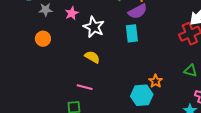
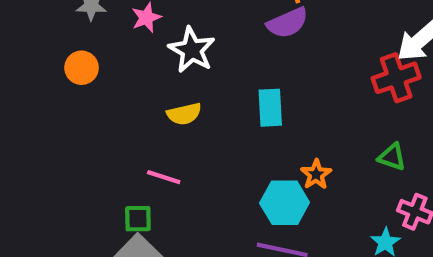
cyan rectangle: (132, 33) -> (270, 108), moved
yellow semicircle: (92, 57) -> (184, 114), turned 133

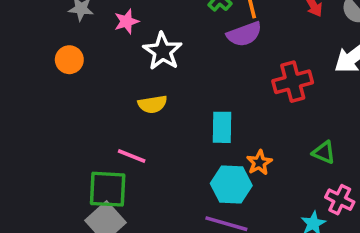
red cross: (396, 78) -> (293, 82), moved
cyan rectangle: (270, 108) -> (222, 127), moved
green square: (138, 219) -> (108, 189), size x1.6

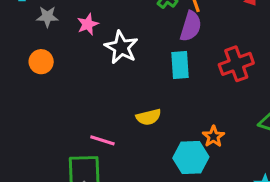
purple semicircle: (244, 34) -> (191, 26), turned -48
yellow semicircle: (152, 104) -> (149, 117), moved
cyan rectangle: (222, 127) -> (180, 65), moved

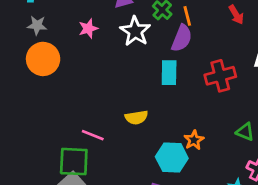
gray star: (47, 17) -> (37, 25), moved
white star: (121, 47) -> (135, 31), moved
orange circle: (41, 62) -> (43, 59), size x1.5

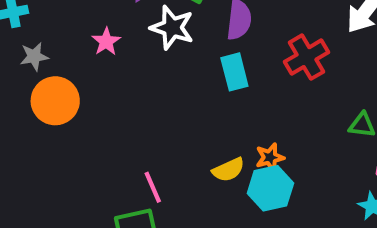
yellow semicircle: (136, 117) -> (228, 170), moved
pink line: (93, 135) -> (153, 187), turned 60
orange star: (194, 140) -> (270, 157), moved, turned 30

